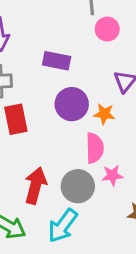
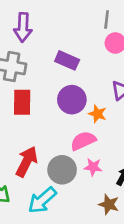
pink semicircle: (95, 148) -> (83, 141), turned -125

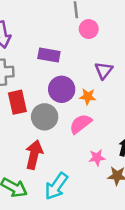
pink star: (93, 167) -> (97, 158), moved
gray circle: (62, 170) -> (45, 117), moved

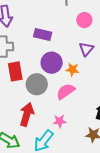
pink circle: (89, 29) -> (84, 20), moved
pink star: (97, 158) -> (60, 121), moved

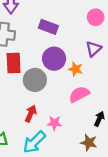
pink semicircle: (66, 91) -> (79, 94), moved
red arrow: (27, 114) -> (31, 114), moved, size x0.7

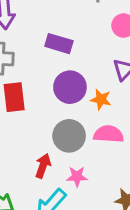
gray circle: (35, 80) -> (69, 136), moved
pink semicircle: (79, 94) -> (108, 134), turned 35

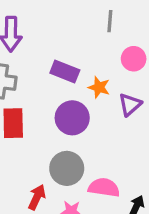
orange star: (101, 99) -> (99, 87), moved
pink semicircle: (108, 134) -> (104, 188), moved

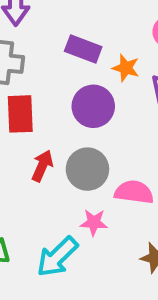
red arrow: (37, 197) -> (42, 166), moved

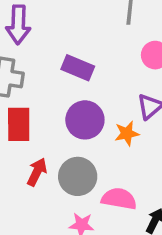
orange star: (126, 68) -> (127, 133), moved, turned -30

